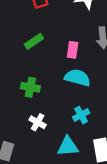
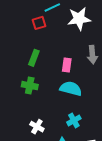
green rectangle: (34, 41) -> (34, 58), turned -35
green cross: (30, 87) -> (30, 86), moved

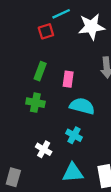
pink rectangle: (67, 65) -> (68, 79), moved
cyan cross: (74, 120) -> (74, 135), moved, turned -32

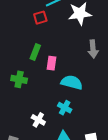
pink rectangle: (68, 79) -> (51, 63), moved
green cross: (35, 103) -> (19, 79), moved

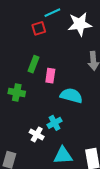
cyan cross: (65, 108) -> (55, 123), moved, turned 32

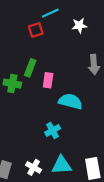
white star: (80, 24) -> (79, 25), size x0.6
green cross: (17, 92) -> (12, 84), moved
white cross: (37, 134) -> (34, 167), moved

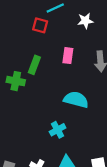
red square: (36, 30) -> (40, 25), turned 32
pink rectangle: (48, 80) -> (68, 56), moved

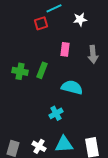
red square: (40, 25) -> (41, 23), turned -32
green rectangle: (34, 65) -> (42, 70), moved

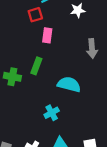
pink rectangle: (65, 49) -> (47, 35), moved
green cross: (20, 71) -> (12, 77), moved

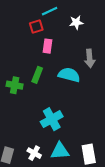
cyan semicircle: (69, 84) -> (69, 75), moved
cyan cross: (52, 113) -> (52, 119), size x1.5

